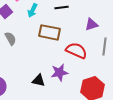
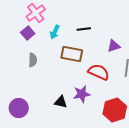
gray semicircle: (10, 38) -> (33, 60), turned 32

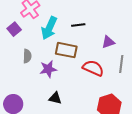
cyan arrow: (55, 32) -> (49, 28), size x1.6
purple square: (28, 33) -> (14, 29), moved
purple star: (82, 94) -> (48, 69), moved

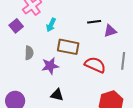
black line: (78, 25) -> (94, 22), moved
cyan arrow: (49, 28) -> (51, 25), size x0.6
purple triangle: (108, 42) -> (110, 31), moved

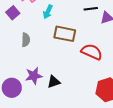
purple star: (50, 66) -> (34, 76), moved
black triangle: (57, 95) -> (54, 82), turned -32

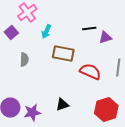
purple star: (34, 76) -> (32, 113), moved
black triangle: (54, 82) -> (62, 105), moved

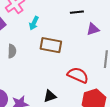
black line: (89, 29) -> (77, 12), moved
red semicircle: (90, 72) -> (78, 75), moved

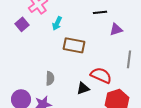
gray semicircle: (12, 51) -> (50, 78), moved
black triangle: (50, 96) -> (83, 88), moved

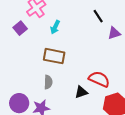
black line: (100, 12) -> (98, 16), turned 64
brown rectangle: (74, 45) -> (54, 56), moved

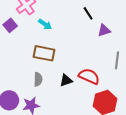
cyan arrow: (55, 27) -> (45, 24), turned -80
black triangle: (81, 92) -> (66, 80), moved

